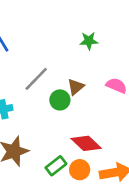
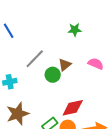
red diamond: (86, 143) -> (73, 108), turned -55

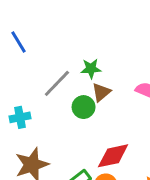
green star: (75, 30) -> (91, 69), moved

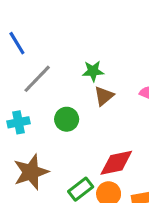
gray line: (57, 83) -> (37, 79), moved
green circle: (84, 107) -> (67, 119), moved

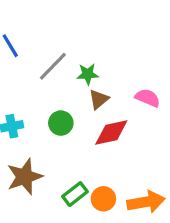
gray line: (37, 79) -> (53, 66), moved
red diamond: (116, 163) -> (111, 133), moved

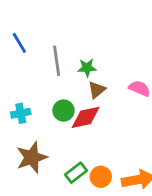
gray line: (53, 66) -> (57, 61), turned -52
red diamond: (111, 133) -> (86, 117), moved

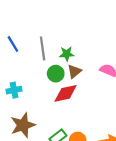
blue line: (19, 43) -> (13, 44), moved
green circle: (64, 111) -> (56, 74), moved

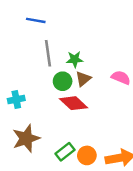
blue line: (13, 44) -> (36, 20), moved, turned -49
red diamond: (66, 93) -> (73, 103), turned 55

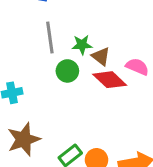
brown triangle: (83, 79) -> (101, 56), moved, turned -42
red diamond: (73, 103) -> (110, 80), moved

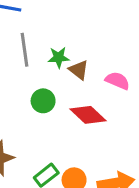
green circle: (67, 71) -> (43, 101), moved
red diamond: (110, 80) -> (88, 115), moved

